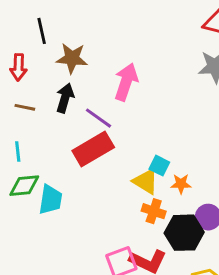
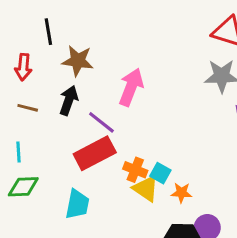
cyan trapezoid: (51, 200) -> (77, 204), moved
orange cross: (154, 211) -> (135, 170), moved

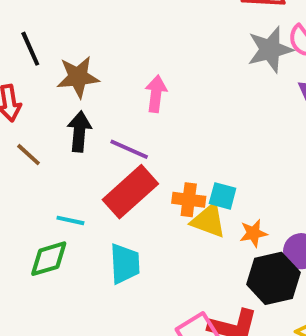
pink arrow: (131, 87) -> (156, 94), size x0.7
brown line: (28, 108) -> (29, 155), turned 42
cyan line: (18, 152) -> (70, 220), moved, turned -60
orange star: (181, 193) -> (253, 233), moved

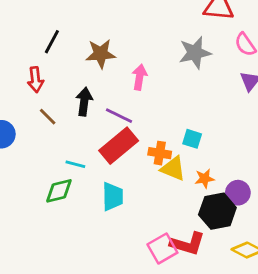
black line: (30, 49) -> (52, 42), turned 50
gray star: (270, 50) -> (195, 53), moved
brown star: (78, 77) -> (101, 54), moved
cyan square: (223, 196) -> (192, 139), moved

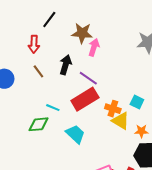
pink arrow: (140, 77) -> (94, 47), moved
cyan trapezoid: (113, 197) -> (75, 134), turned -55

